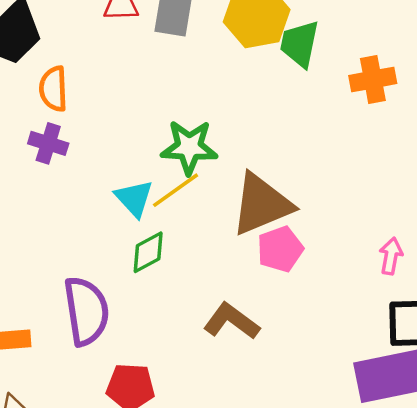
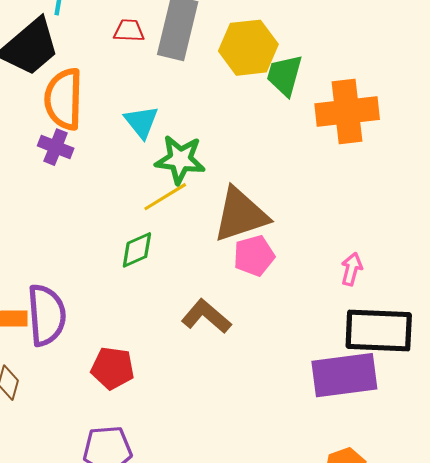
orange cross: (373, 79) -> (347, 112), size x1.5
orange semicircle: (53, 89) -> (64, 99), size x1.5
cyan triangle: (134, 198) -> (141, 122), moved
purple semicircle: (86, 311) -> (46, 315), moved

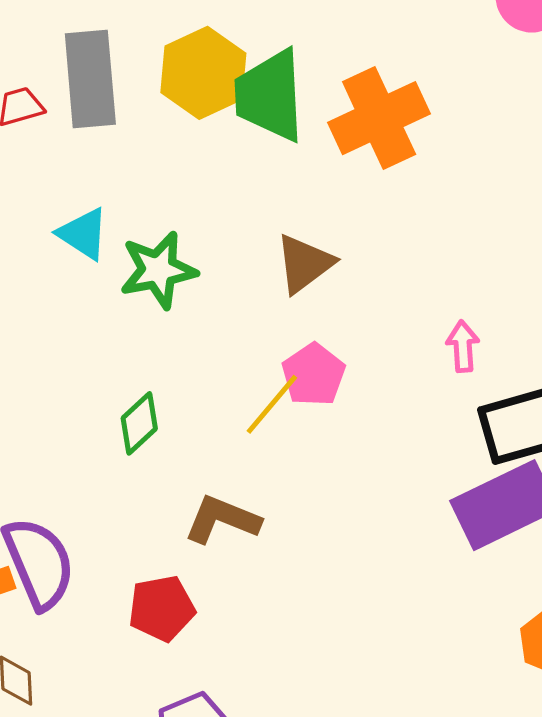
green trapezoid: (285, 75) -> (270, 96), size x1.4
yellow line: (165, 197) -> (272, 404), moved
brown triangle: (241, 215) -> (304, 264), moved, size x0.7
brown L-shape: (206, 316) -> (222, 519), moved

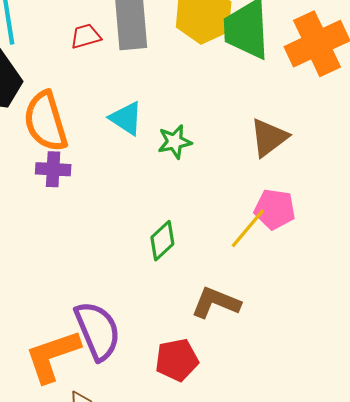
green star: (158, 270) -> (175, 142), size x0.7
pink pentagon: (313, 375) -> (275, 209), turned -30

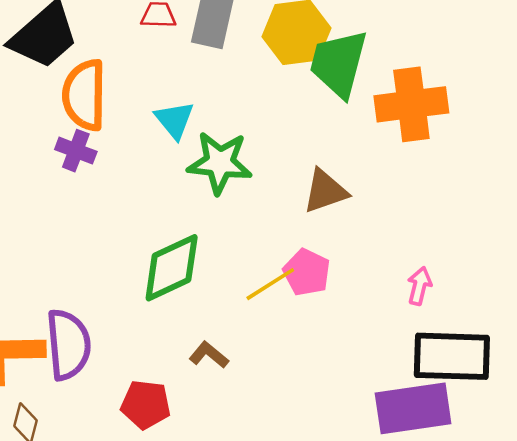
green star: (175, 142) -> (220, 163), size x1.6
green diamond: (162, 241) -> (172, 268), size x1.6
brown L-shape: (216, 303) -> (209, 355), size x0.7

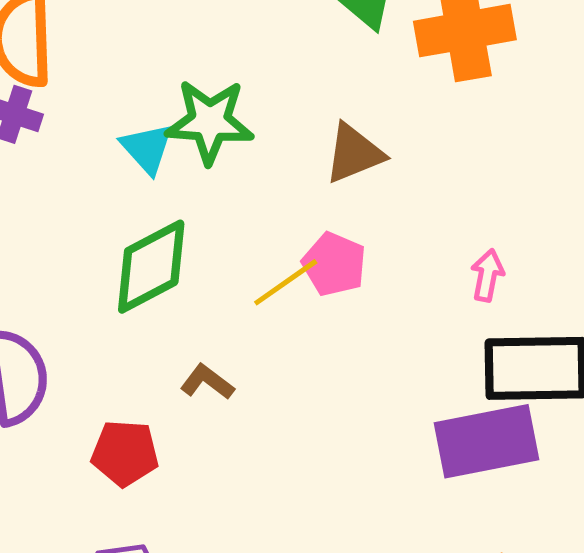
cyan triangle: (174, 120) -> (147, 148), moved

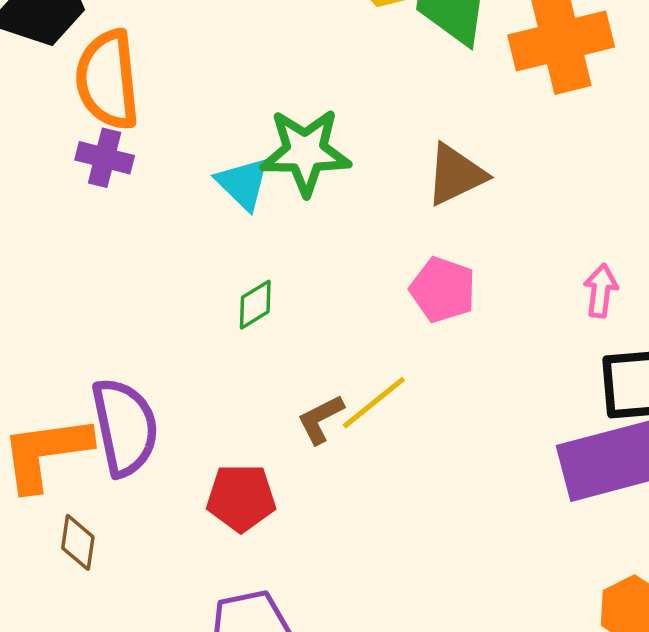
green diamond: (151, 267) -> (255, 305), size x0.5
yellow line: (286, 282) -> (374, 403), moved
brown L-shape: (207, 382) -> (321, 419), turned -60

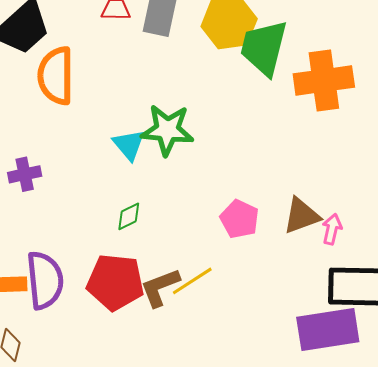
purple cross: (105, 158) -> (25, 174), moved, turned -32
brown triangle: (456, 175) -> (302, 216), moved
brown L-shape: (321, 419) -> (160, 287), size x1.4
red pentagon: (241, 498) -> (115, 282), moved, size x1.4

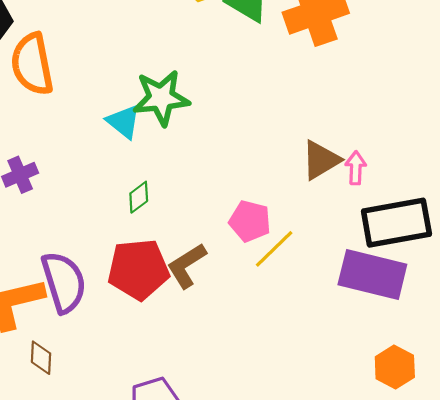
pink pentagon: (239, 219) -> (250, 221), moved
yellow line: (192, 281) -> (274, 249), moved
purple rectangle: (328, 330) -> (372, 275), turned 34

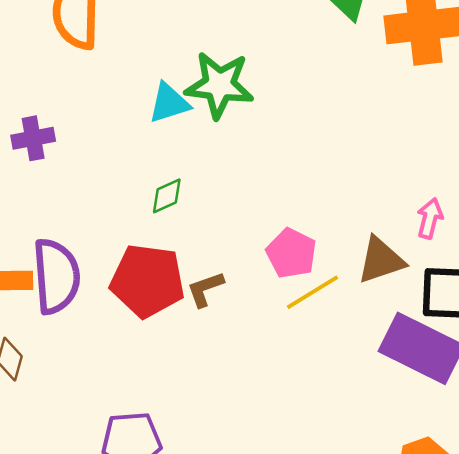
cyan triangle: (124, 122) -> (169, 103), turned 51
brown triangle: (321, 160) -> (381, 260), moved
brown L-shape: (187, 266) -> (205, 289), size x0.7

